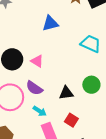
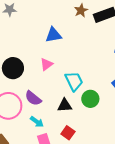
cyan trapezoid: (91, 44) -> (74, 81), moved, turned 35
pink triangle: (37, 61) -> (46, 64), moved, turned 48

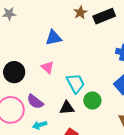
pink triangle: (46, 64) -> (48, 67), turned -40
cyan arrow: (37, 122) -> (40, 125), turned 128

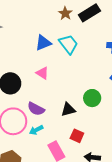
cyan trapezoid: (76, 83) -> (69, 44), moved
cyan arrow: (40, 125) -> (36, 130), moved

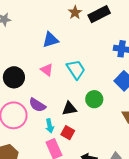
cyan trapezoid: (69, 44) -> (76, 69), moved
cyan arrow: (36, 130) -> (50, 126), moved, turned -80
red square: (77, 136) -> (68, 133), moved

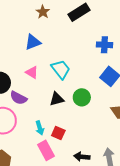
brown star: (75, 12) -> (43, 12), moved
purple semicircle: (37, 105) -> (18, 98), moved
black triangle: (69, 109) -> (57, 99), moved

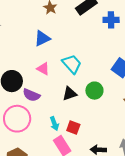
blue cross: (104, 45) -> (111, 20), moved

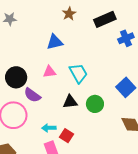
blue cross: (111, 20) -> (126, 38), turned -35
pink triangle: (43, 69) -> (49, 72), turned -48
cyan arrow: (54, 124) -> (49, 128), turned 96

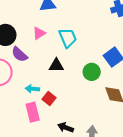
pink triangle: (49, 72) -> (39, 33), turned -32
green circle: (95, 104) -> (92, 72), moved

